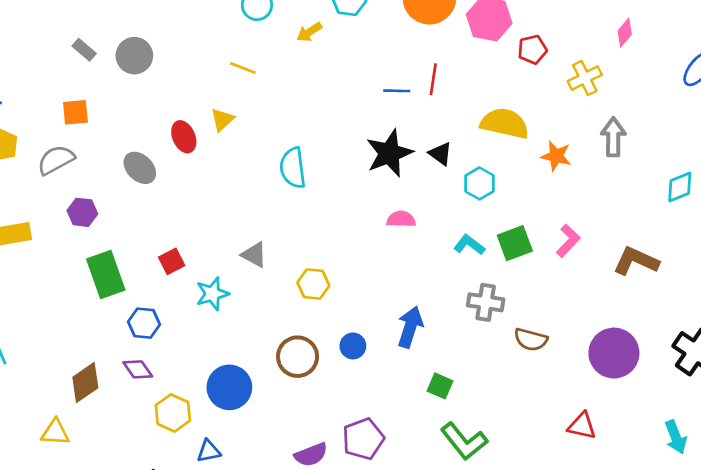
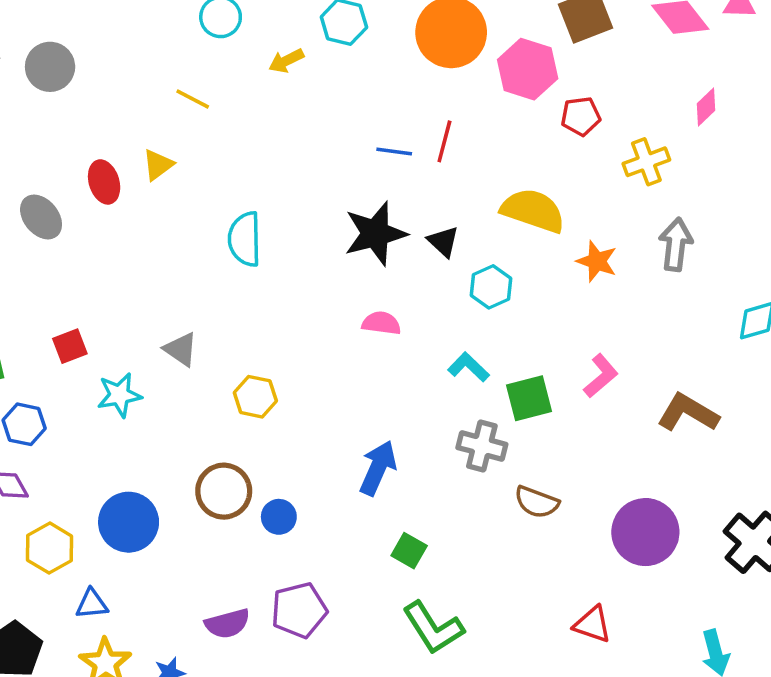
green square: (515, 243) -> (529, 398), moved
blue circle: (353, 346) -> (279, 517), moved

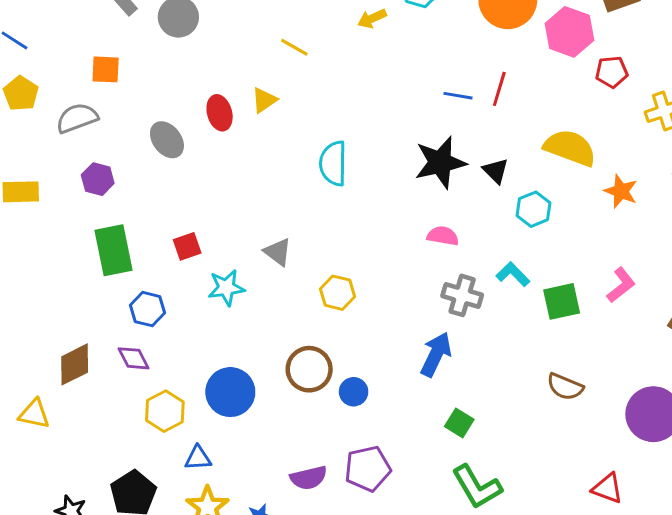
gray cross: (482, 446) -> (462, 295), moved

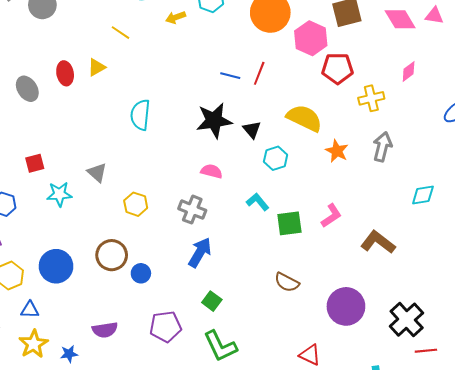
red pentagon: (612, 72) -> (337, 68), size x1.4
gray cross: (462, 295) -> (192, 210), moved
purple pentagon: (368, 469) -> (166, 327), moved

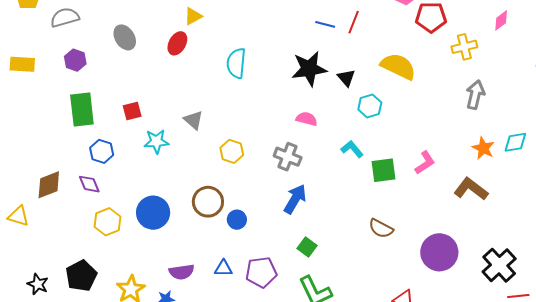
red ellipse: (65, 73) -> (177, 43), moved, turned 40
orange star: (337, 151) -> (483, 148), moved
blue triangle: (30, 310) -> (223, 268), moved
purple semicircle: (105, 330) -> (182, 272), moved

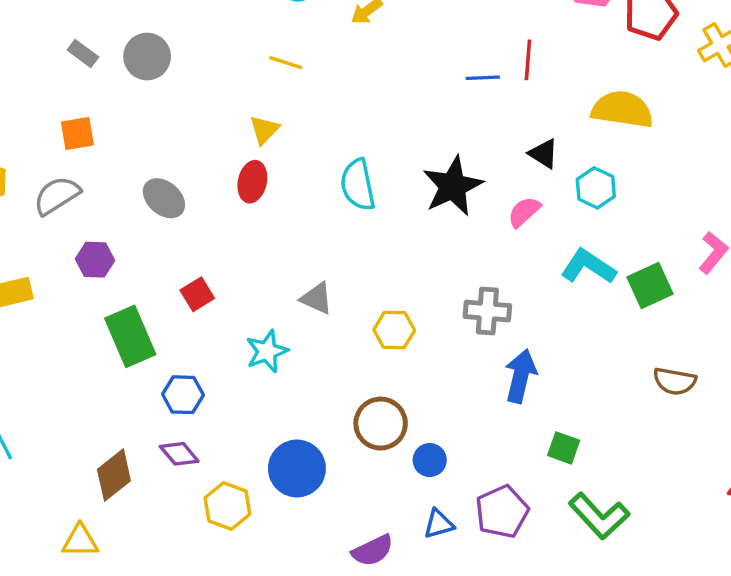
black star: (309, 69) -> (453, 186), moved
red square: (132, 111) -> (197, 294), moved
pink semicircle: (307, 119) -> (524, 212), moved, turned -40
cyan L-shape: (352, 149) -> (588, 267), size x1.4
blue circle: (237, 220) -> (430, 460), moved

